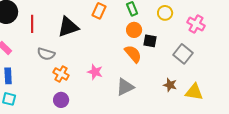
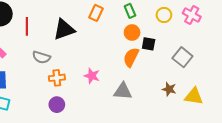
pink cross: (196, 24) -> (192, 15), moved
orange semicircle: (133, 54) -> (131, 57), turned -114
orange cross: (61, 74) -> (57, 78), turned -35
gray triangle: (125, 87) -> (123, 91), turned 30

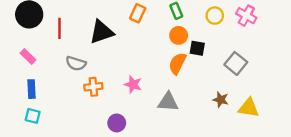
purple circle: (57, 105) -> (117, 123), moved

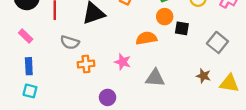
orange semicircle: (177, 63) -> (146, 38), moved, turned 54

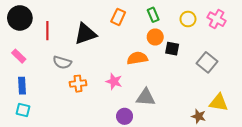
brown star: (203, 76) -> (199, 116), moved
purple circle: (108, 97) -> (125, 116), moved

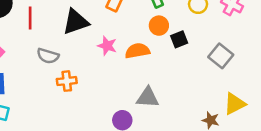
black square: (172, 49) -> (179, 39), turned -32
pink star: (114, 81) -> (107, 46), moved
yellow triangle: (219, 103) -> (235, 104), turned -36

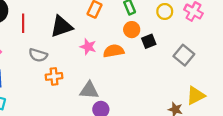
gray triangle: (148, 97) -> (89, 90), moved

